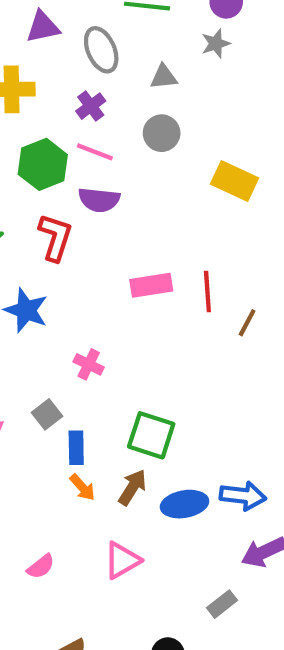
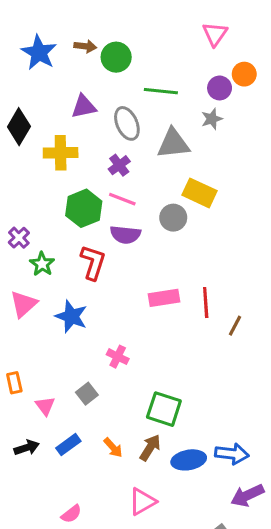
gray triangle: (164, 77) -> (173, 144), size x1.6
gray circle: (162, 133) -> (173, 218), moved
yellow rectangle: (235, 181) -> (199, 193), moved
blue rectangle: (76, 448) -> (68, 445), moved, turned 55
pink semicircle: (41, 567) -> (71, 514), moved

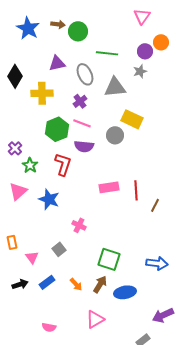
blue arrow: (232, 454) -> (157, 263), moved
pink semicircle: (71, 514) -> (49, 327), turned 48

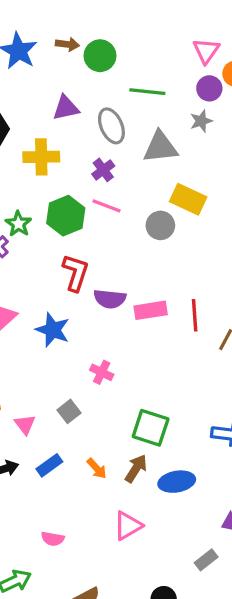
pink triangle: (142, 16) -> (206, 51), moved
purple semicircle: (84, 146) -> (110, 299), moved
green star: (30, 165) -> (18, 224), moved

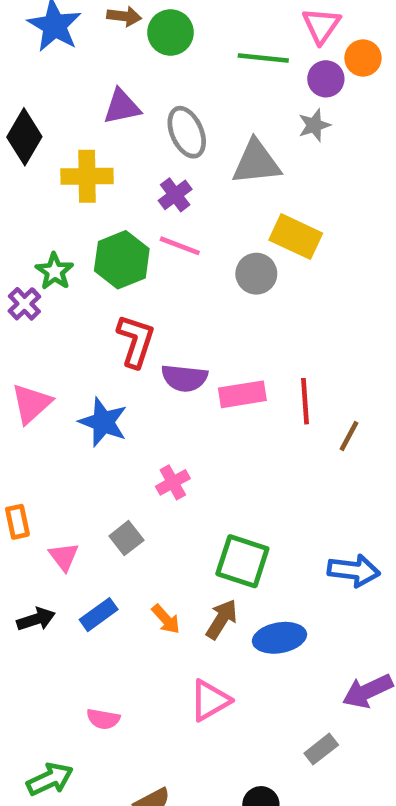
green line: (147, 92) -> (263, 58), moved
pink cross: (102, 372) -> (173, 482), turned 35

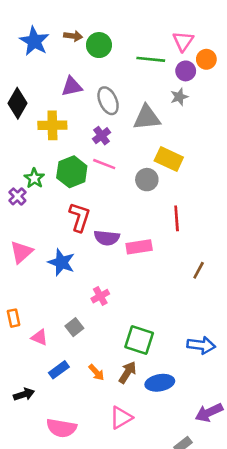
red line: (305, 401) -> (177, 218), moved
pink triangle: (64, 557) -> (39, 337), turned -30
black arrow: (36, 619) -> (24, 394), moved
pink semicircle: (103, 719) -> (61, 428), size x1.6

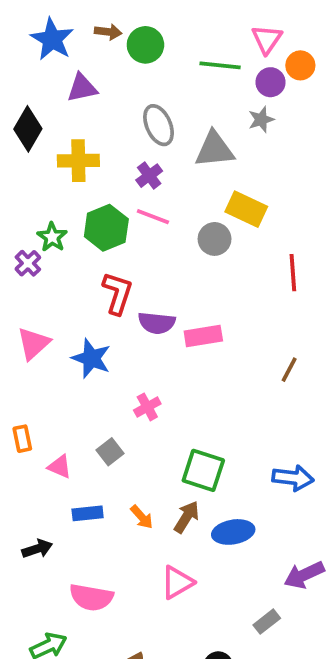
purple triangle: (72, 86) -> (82, 88), moved
red line: (177, 218) -> (293, 273), moved
blue rectangle: (59, 370) -> (88, 513), turned 30

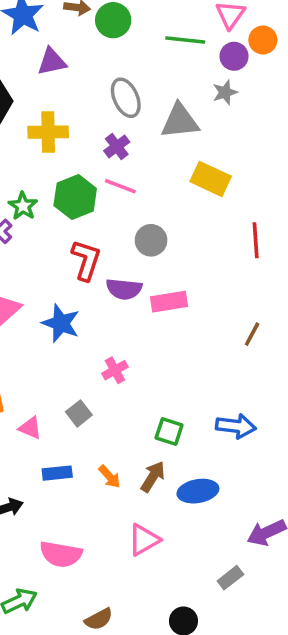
gray circle: (215, 239) -> (151, 240), moved
green square: (203, 470) -> (169, 432), size x0.7
blue arrow: (293, 478) -> (236, 426), moved

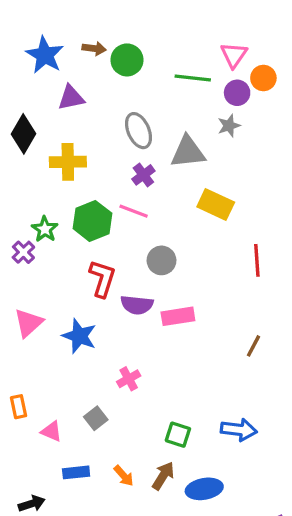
purple cross: (117, 146) -> (143, 175), moved

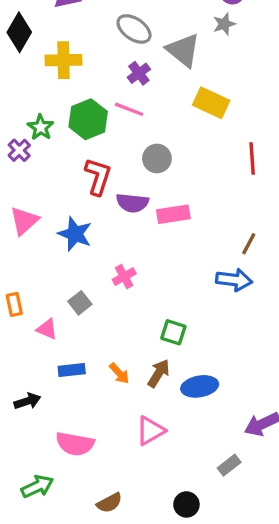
gray ellipse: (138, 131) -> (134, 29), turned -32
gray triangle: (188, 152) -> (183, 50), turned 45
gray square: (96, 418) -> (80, 303), moved
blue arrow: (239, 430) -> (234, 280), moved

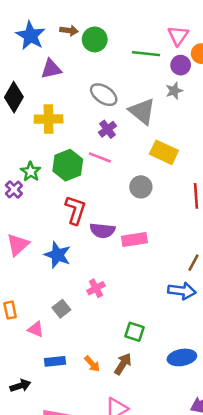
gray circle: (157, 159) -> (141, 187), moved
blue ellipse: (200, 386) -> (182, 357), moved

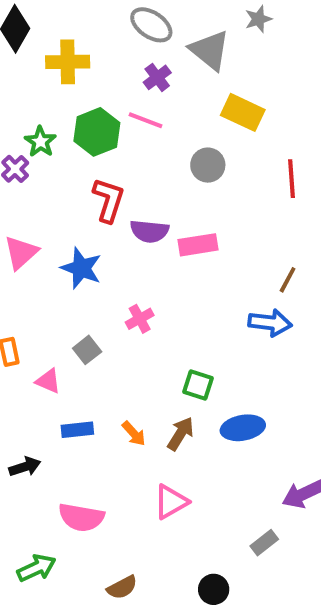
blue ellipse: (182, 357) -> (243, 428), moved

